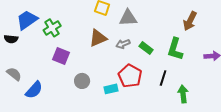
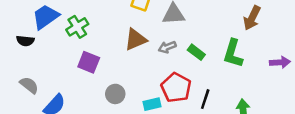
black line: (163, 78) -> (205, 99), moved

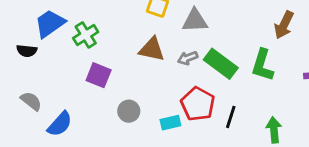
brown triangle: (136, 39) -> (152, 49), turned 35
green rectangle: (196, 52) -> (221, 64), size x1.6

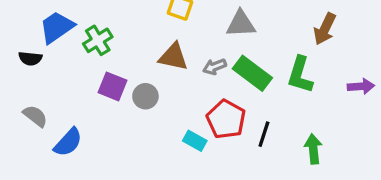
gray triangle: (195, 21) -> (241, 24), moved
gray circle: (129, 111) -> (145, 96), moved
cyan rectangle: (170, 123) -> (195, 141), turned 42

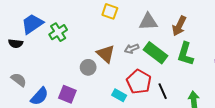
brown arrow: (325, 29) -> (179, 26), moved
brown triangle: (173, 57) -> (106, 54), moved, turned 30
purple square: (113, 86) -> (67, 94), moved
black line: (264, 134) -> (163, 91), turned -42

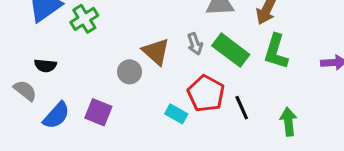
black semicircle: (16, 43) -> (45, 66), moved
gray arrow: (132, 49) -> (195, 44), turned -88

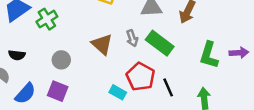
green L-shape: (276, 52) -> (209, 55), moved
gray circle: (130, 72) -> (61, 60), moved

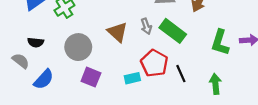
gray circle: (61, 60) -> (78, 47), size x1.5
purple square: (58, 91) -> (91, 77), moved
cyan rectangle: (118, 92) -> (132, 78), turned -42

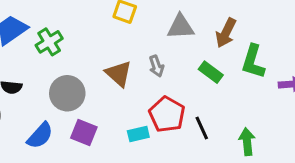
green rectangle: (173, 31) -> (211, 72), moved, size x0.7
green L-shape: (220, 42) -> (253, 62), moved
blue semicircle: (44, 79) -> (40, 136), moved

